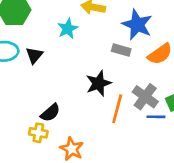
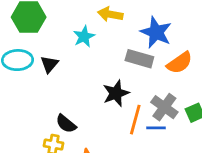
gray rectangle: (121, 50) -> (139, 59), size x1.4
black semicircle: (50, 113) -> (66, 124), turned 80
blue line: (156, 117) -> (156, 128), moved

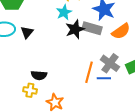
cyan star: (84, 36) -> (64, 12), moved
black star: (116, 93) -> (75, 29), moved
black semicircle: (66, 124) -> (39, 75), turned -35

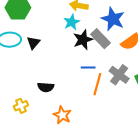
gray rectangle: (92, 28) -> (101, 39), turned 30
blue line: (104, 78) -> (88, 68), moved
yellow cross: (30, 90) -> (21, 106), moved, turned -32

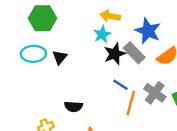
blue line: (88, 68) -> (120, 85), turned 32

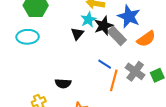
black star: (115, 54) -> (104, 26), moved
black triangle: (60, 57) -> (77, 34), moved

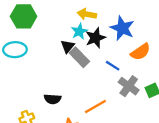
gray rectangle: (117, 36) -> (79, 57), moved
blue line: (105, 64) -> (113, 66), moved
orange line: (114, 80) -> (95, 107), moved, turned 45

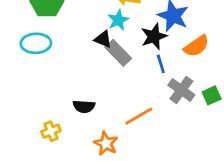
black star: (95, 38) -> (154, 36), moved
black triangle: (68, 46) -> (103, 39), turned -48
blue line: (113, 66) -> (161, 64), turned 40

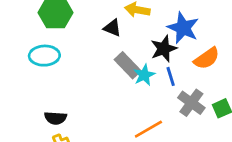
cyan star: (118, 20) -> (144, 75), moved
black triangle: (103, 39) -> (112, 28), moved
black semicircle: (84, 106) -> (55, 118), moved

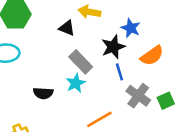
blue star: (183, 28) -> (131, 28), size x0.7
cyan star: (144, 75) -> (76, 83), moved
black semicircle: (55, 118) -> (43, 93), moved

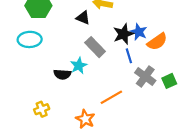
blue star: (131, 28) -> (139, 32), moved
cyan star: (76, 83) -> (79, 66), moved

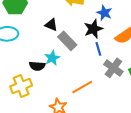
black triangle: (83, 18) -> (51, 25), moved
blue star: (139, 32) -> (104, 13), moved
yellow cross: (42, 109) -> (21, 86), moved, size x1.5

